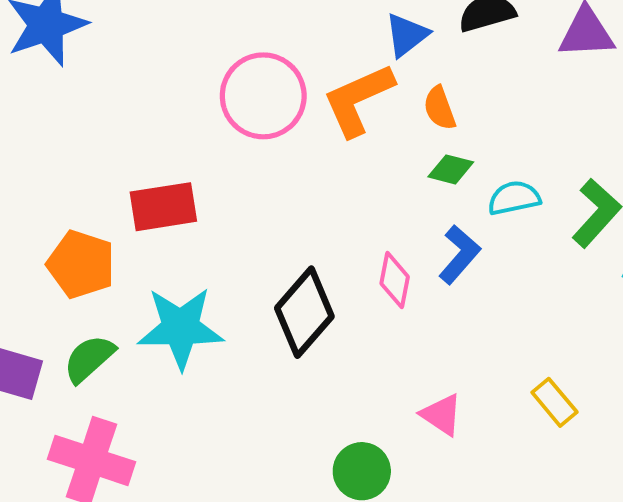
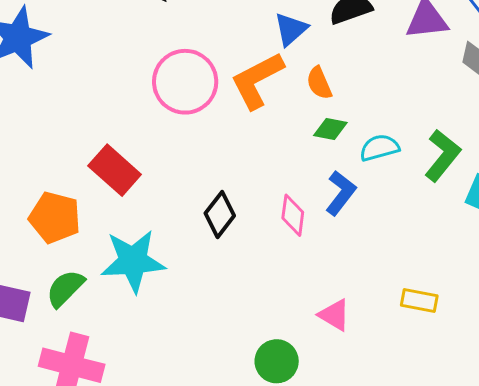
red rectangle: (163, 207) -> (115, 170), turned 54
black diamond: (304, 312) -> (220, 215), moved, size x0.7
yellow rectangle: (554, 402) -> (419, 301), turned -36

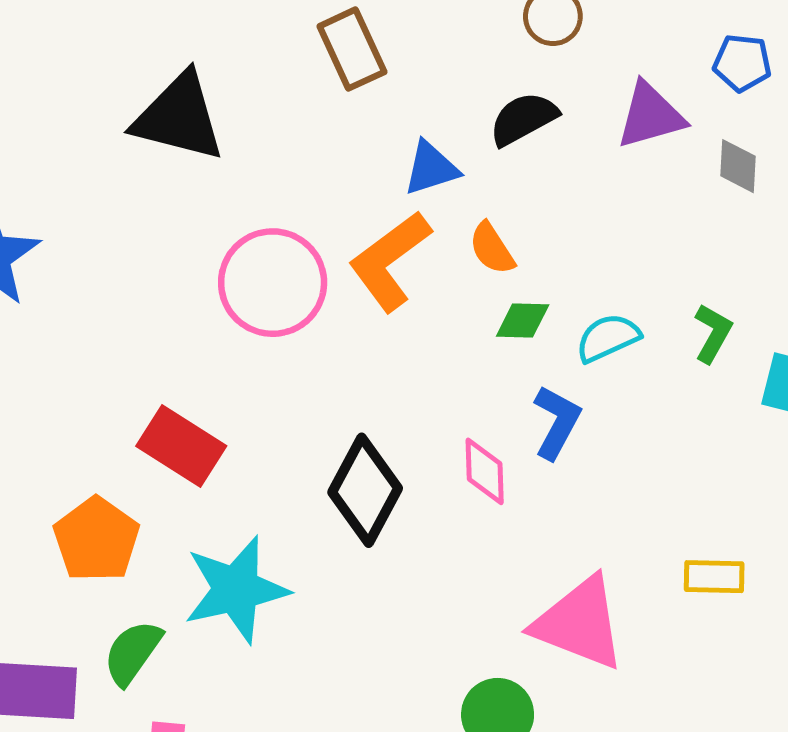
blue triangle: (291, 29) -> (431, 168), turned 33
green L-shape: (443, 155) -> (713, 333), size x0.7
black diamond: (220, 215) -> (365, 490), size x1.4
orange pentagon: (55, 217) -> (96, 539), turned 30
pink triangle: (334, 315) -> (579, 623), size x1.8

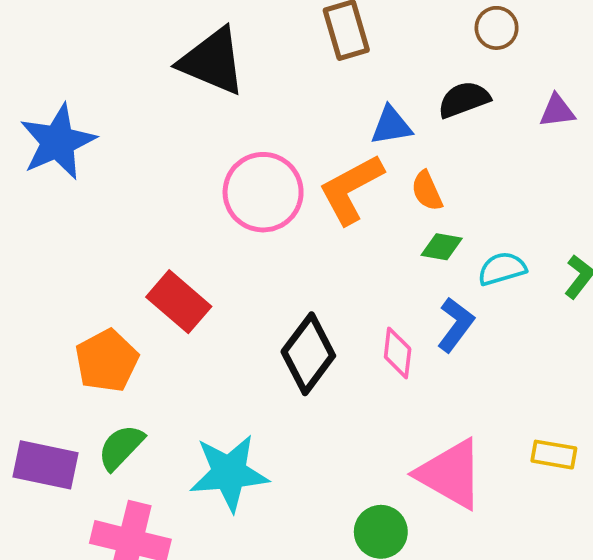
purple triangle: (650, 116) -> (557, 111), size x0.7
cyan star: (236, 589) -> (229, 473), moved

